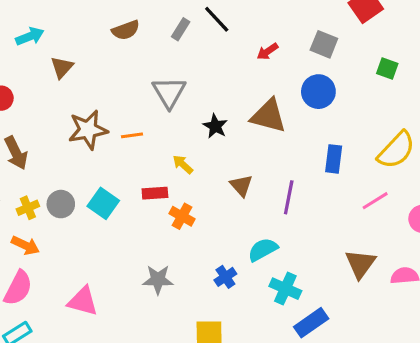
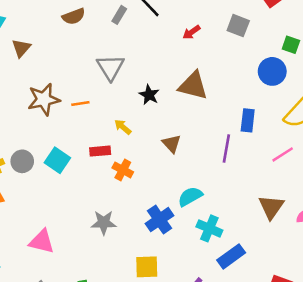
blue circle: (318, 92) -> (272, 71), moved
purple line: (289, 197) -> (226, 148), moved
blue cross: (225, 277) -> (160, 220), size x1.5

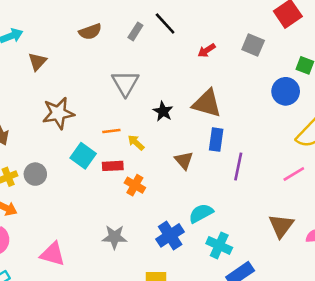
orange line: (80, 103) -> (111, 131), moved
blue rectangle: (248, 120) -> (216, 140), moved
cyan square: (57, 160) -> (83, 156), moved

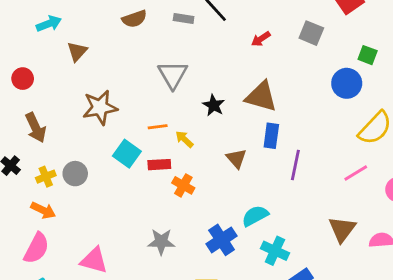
gray rectangle: (135, 31) -> (184, 19), turned 66

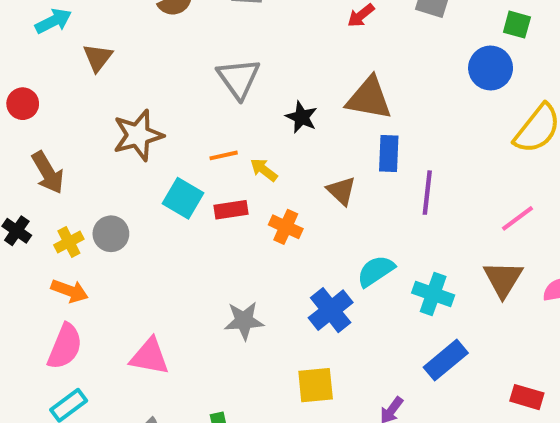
pink line: (356, 173) -> (518, 218), moved
orange cross: (183, 185) -> (286, 227), moved
cyan cross: (275, 251) -> (433, 294), moved

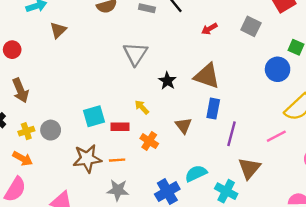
brown star: (138, 135) -> (87, 159), moved
orange line: (224, 155) -> (117, 160), moved
cyan square: (183, 198) -> (94, 116), turned 35
pink line: (518, 218) -> (276, 136), moved
brown triangle: (503, 279) -> (249, 168), moved

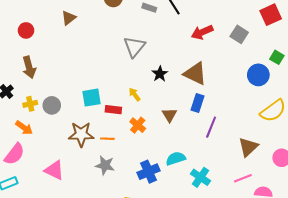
red arrow: (209, 29) -> (202, 32), size x1.5
pink line: (276, 136) -> (243, 178), moved
brown triangle: (249, 168) -> (248, 147), moved

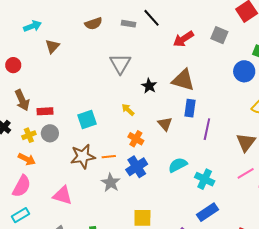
red rectangle: (113, 110) -> (45, 111), moved
gray star: (105, 165) -> (111, 183), turned 30
blue cross: (149, 172) -> (137, 167), moved

